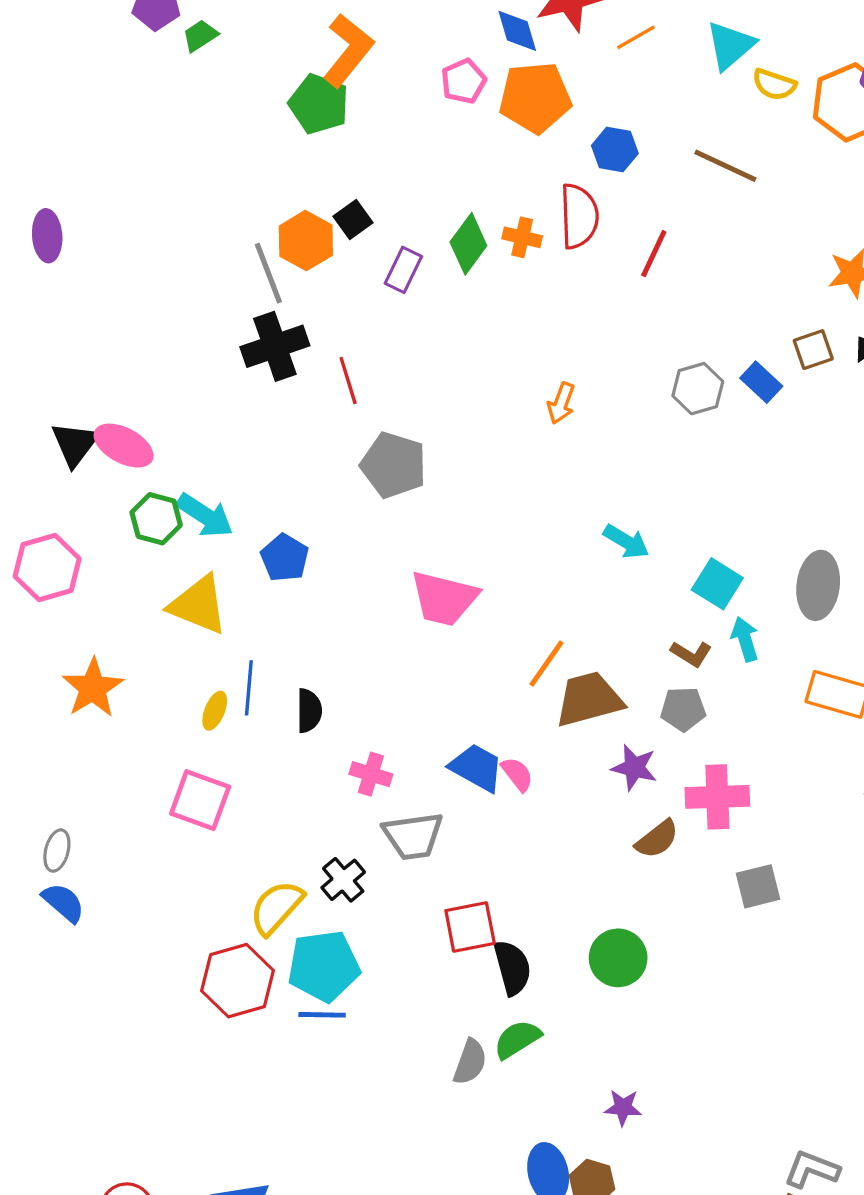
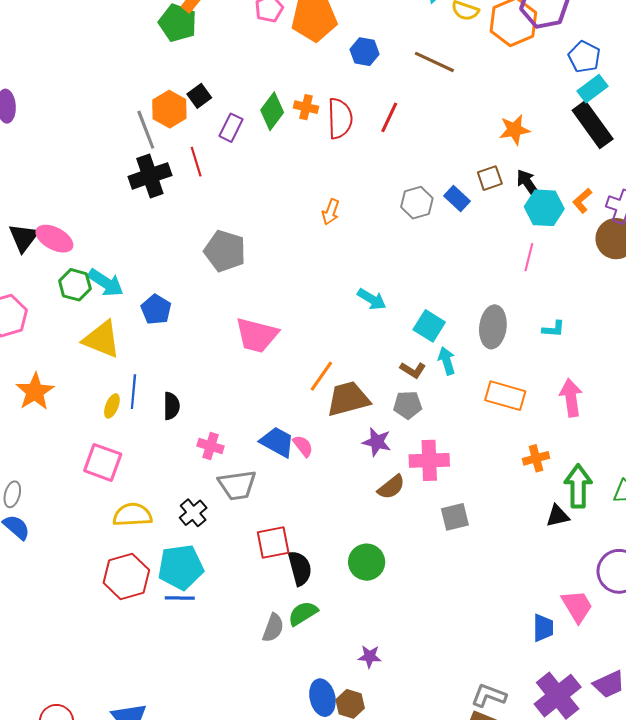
red semicircle: (579, 216) -> (340, 118), moved
red line: (348, 380) -> (196, 162), moved
yellow semicircle: (277, 907) -> (132, 515), moved, turned 45

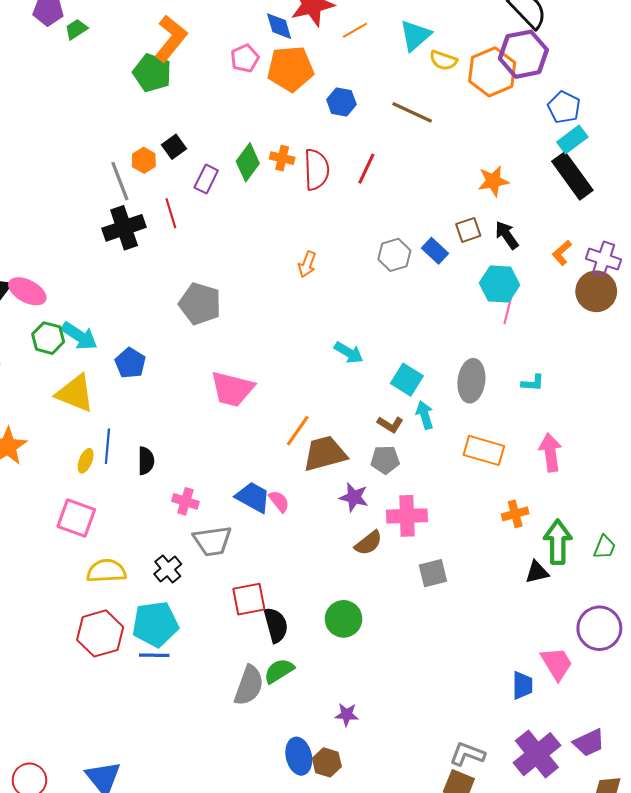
orange hexagon: (169, 109) -> (144, 160), size x0.7
cyan hexagon: (544, 208) -> (500, 284), moved
gray semicircle: (273, 628) -> (249, 685), size x1.4

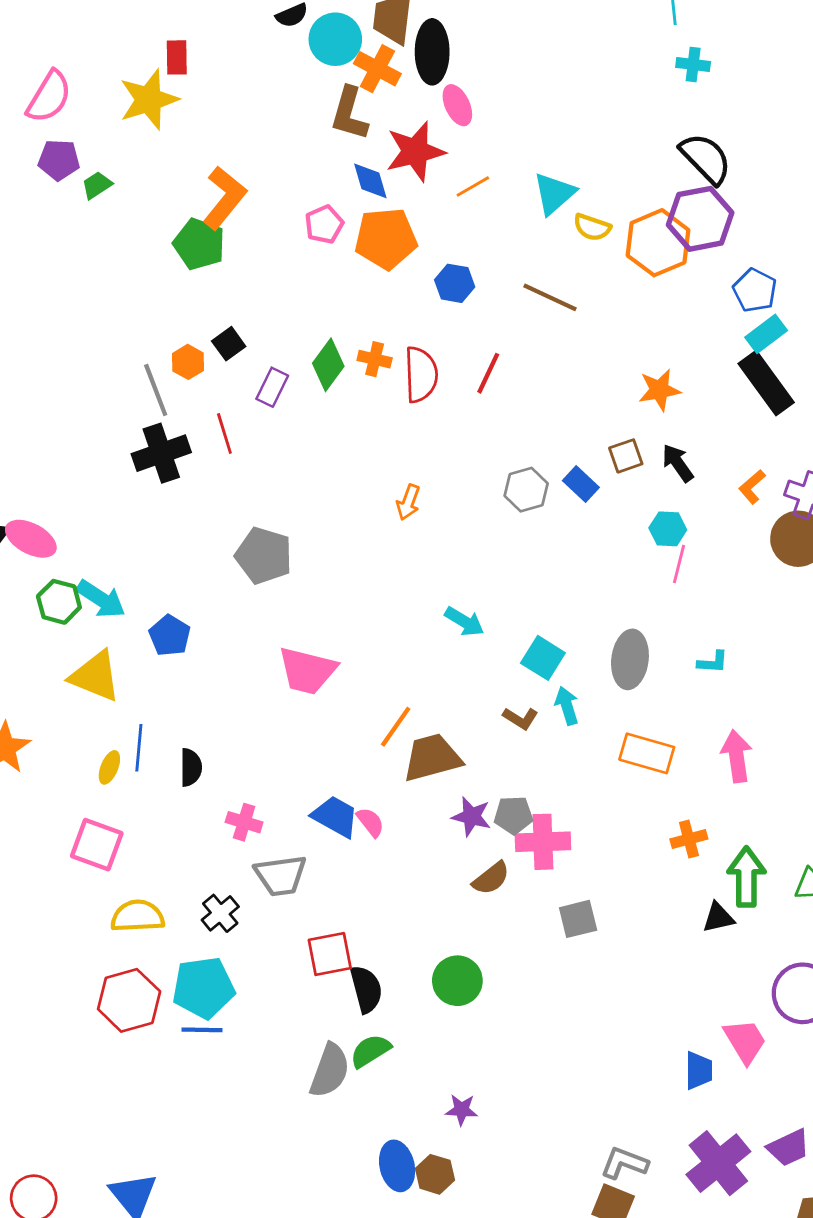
cyan hexagon: (500, 284) -> (668, 529), size x0.7
gray pentagon: (385, 460) -> (514, 815), moved

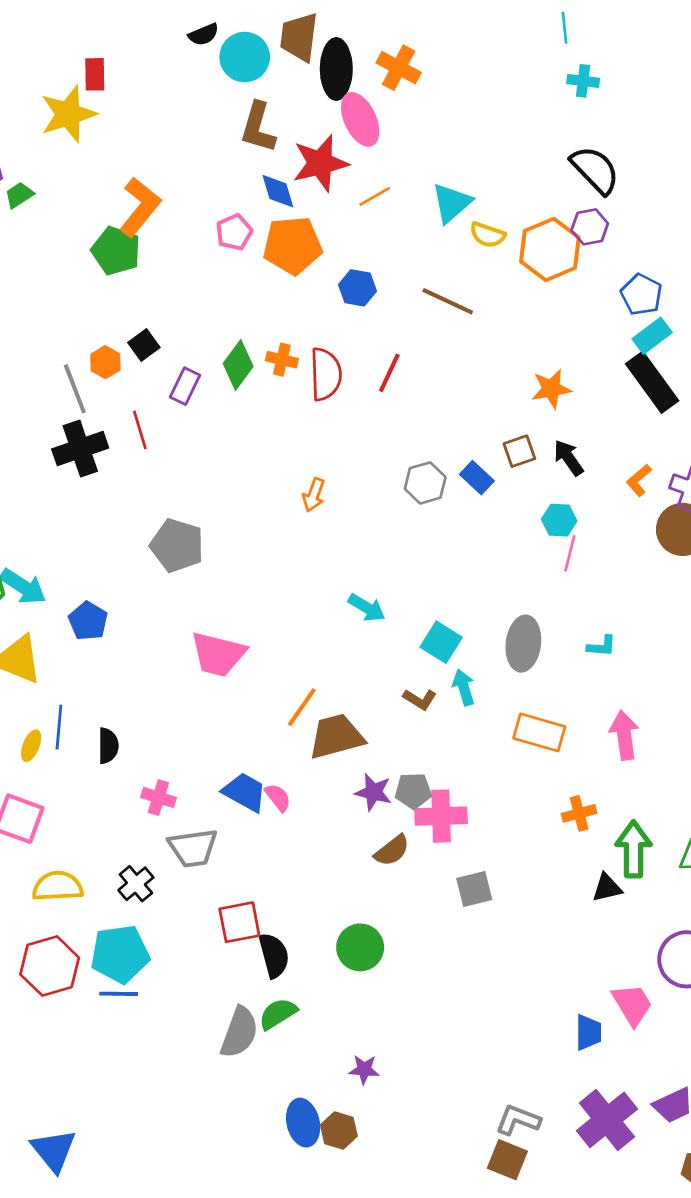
orange cross: (377, 69) -> (399, 68), moved
pink ellipse: (457, 105) -> (360, 119), size x1.4
purple hexagon: (700, 219) -> (590, 227), size x0.6

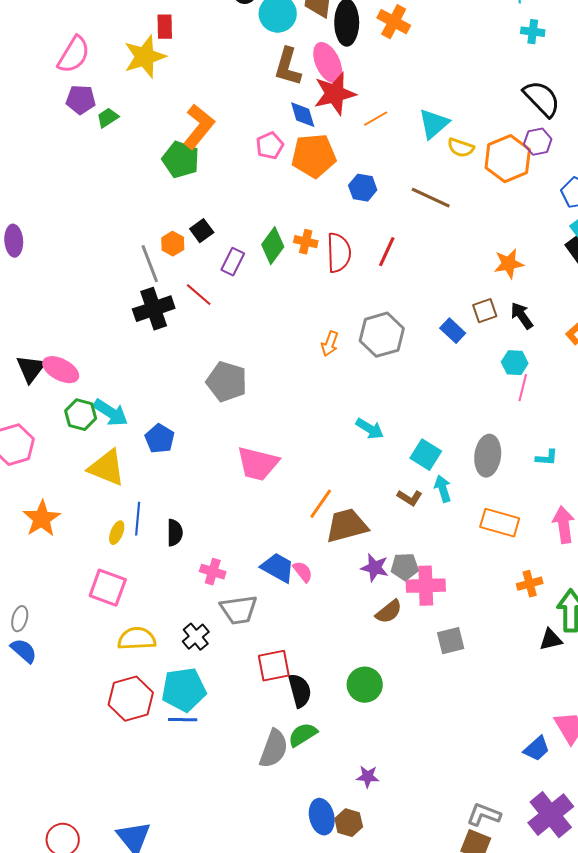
pink ellipse: (360, 119) -> (328, 63), moved
red line: (140, 430) -> (199, 295), turned -32
gray hexagon: (425, 483) -> (382, 335), moved, size x1.4
blue trapezoid: (588, 1032) -> (537, 749), turned 48

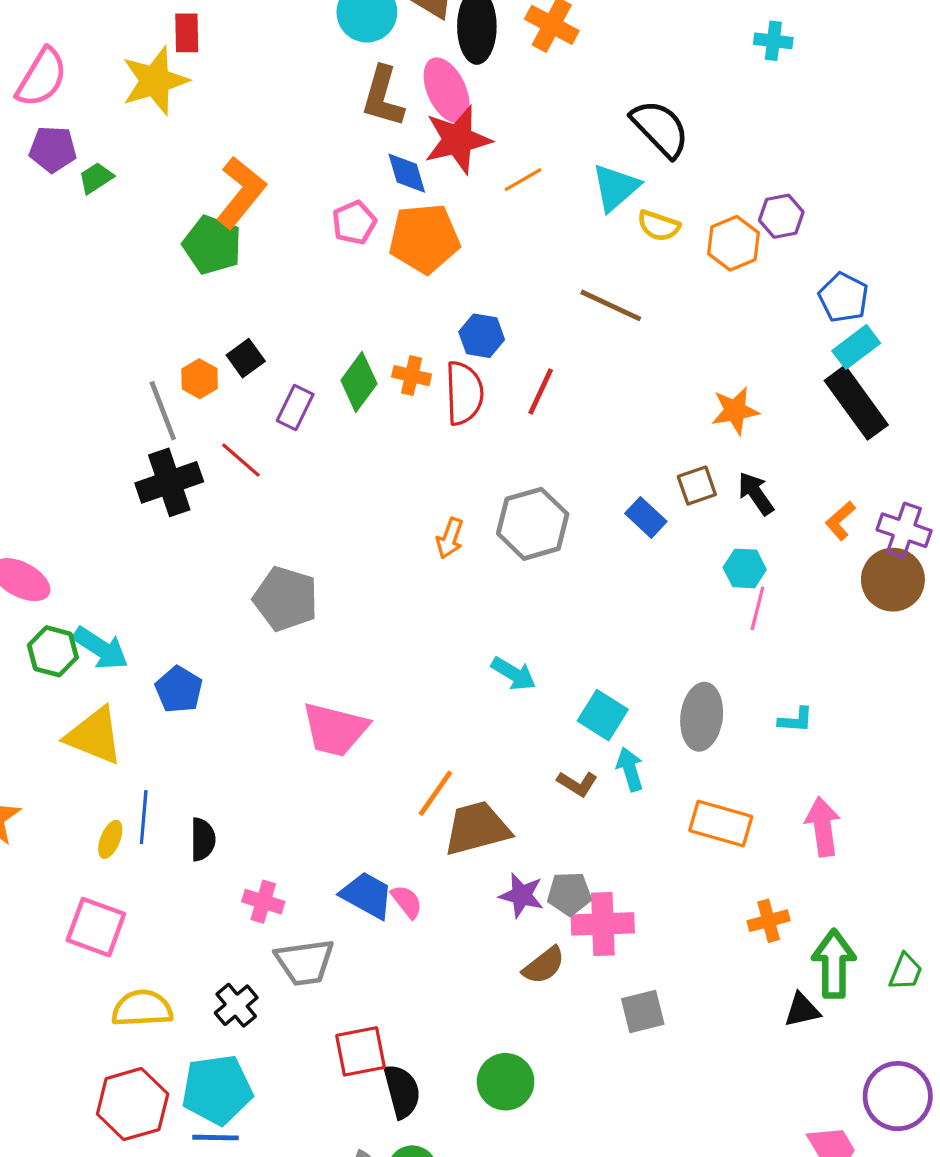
black semicircle: (542, 99) -> (660, 129), moved
orange hexagon: (508, 159) -> (734, 243), size x0.7
blue hexagon: (363, 188) -> (482, 336), moved

